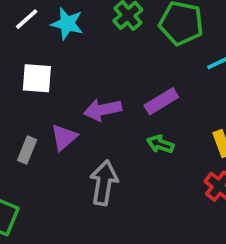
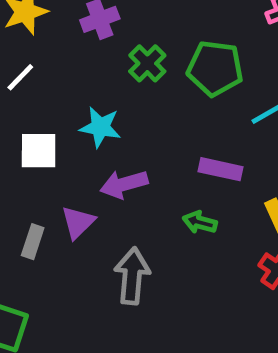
cyan star: (67, 24) -> (100, 127), moved
purple rectangle: (161, 101) -> (221, 169), moved, turned 48

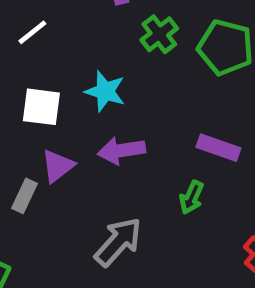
purple triangle: (78, 222) -> (58, 166), moved
green arrow: (200, 222) -> (191, 197), turned -88
gray arrow: (132, 276) -> (118, 242), turned 30

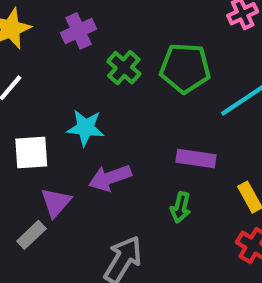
gray rectangle: (24, 196) -> (31, 235), turned 32

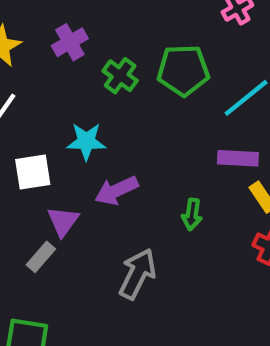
purple rectangle: (196, 158) -> (238, 158), moved

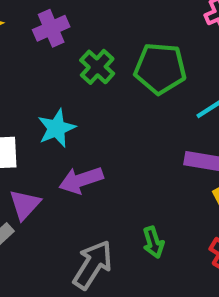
cyan star: (86, 141) -> (57, 128), turned -30
green arrow: (192, 214) -> (153, 242), moved, turned -32

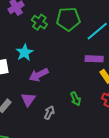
purple triangle: (25, 205) -> (28, 99), moved
gray arrow: (93, 265) -> (49, 113), size x0.6

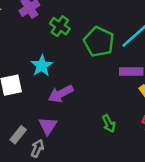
green pentagon: (68, 19) -> (99, 42), moved, turned 30
gray arrow: (49, 113) -> (37, 148), moved

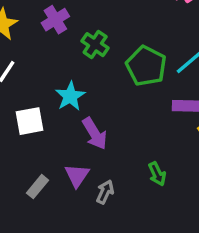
purple arrow: (61, 94) -> (95, 134), turned -95
gray arrow: (37, 148) -> (105, 192), moved

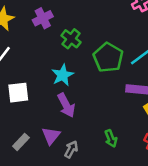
cyan star: (70, 96) -> (63, 75), moved

